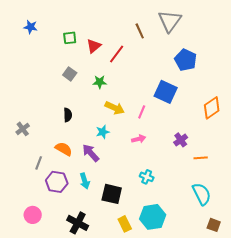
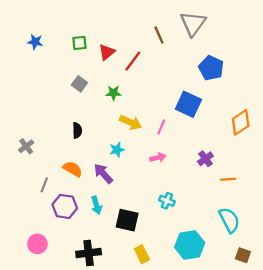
blue star: (31, 27) -> (35, 42), moved
cyan hexagon: (153, 217) -> (190, 245), moved
black cross: (78, 223) -> (89, 253), turned -35

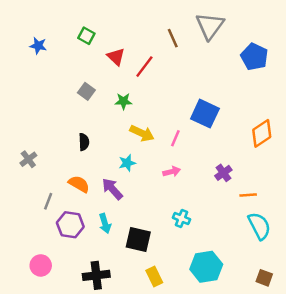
green square: (79, 43) -> (86, 36), moved, turned 35
red triangle: (107, 52) -> (116, 57), turned -36
blue pentagon: (211, 68) -> (254, 57), moved
cyan semicircle: (229, 220) -> (259, 226), moved

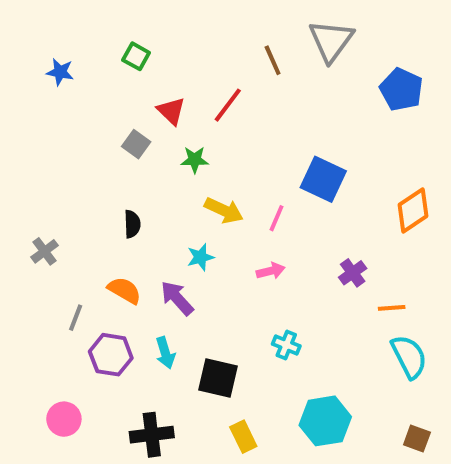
red triangle: (116, 57) -> (171, 111), moved

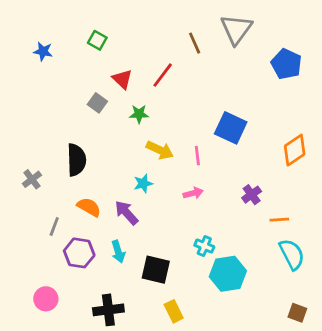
pink line: (277, 218) -> (197, 156), turned -30
black semicircle: (132, 224) -> (76, 160), moved, size x1.6
cyan hexagon: (325, 421) -> (228, 274), moved

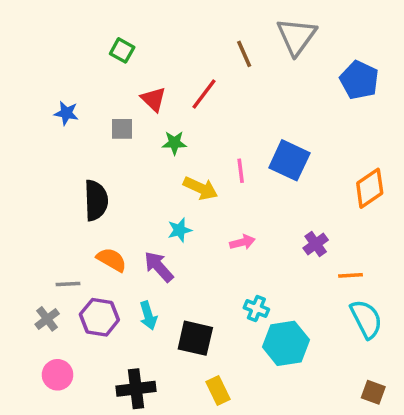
blue star: (43, 51) -> (66, 113), moved
gray square: (97, 103) -> (122, 129), turned -36
pink line: (197, 156) -> (241, 171), moved
gray cross: (32, 179) -> (47, 319), moved
gray line: (54, 227) -> (68, 284), turned 66

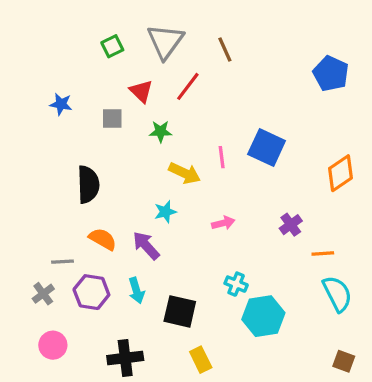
gray triangle: (296, 36) -> (165, 41), moved
green square: (122, 50) -> (112, 46), turned 35

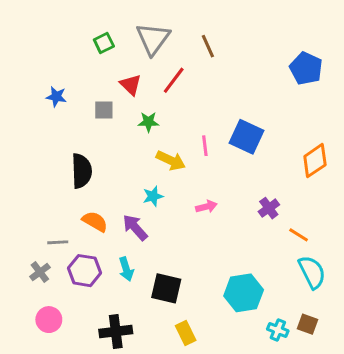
orange line: (323, 254) -> (299, 235), turned 36
cyan cross: (236, 284) -> (278, 330), moved
brown square: (344, 361) -> (308, 324), moved

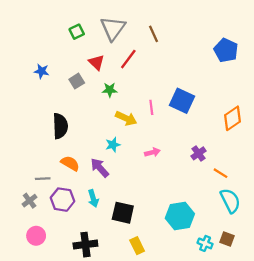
gray square: (104, 110) -> (77, 81), turned -32

